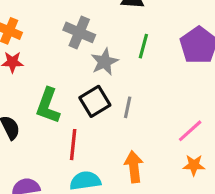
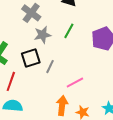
pink line: (190, 131) -> (75, 83), moved
orange arrow: (134, 167) -> (62, 106), moved

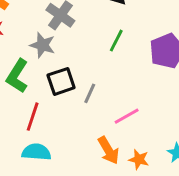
gray star: (43, 35) -> (43, 45), moved, turned 30
orange arrow: (62, 106) -> (109, 150), turned 144

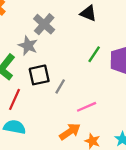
green line: (116, 41) -> (94, 54), moved
orange arrow: (109, 150) -> (70, 132), turned -100

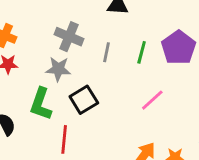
gray line: (60, 86) -> (107, 52), moved
pink line: (87, 107) -> (152, 100), moved

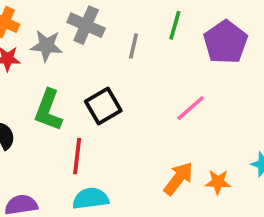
green line: (142, 52) -> (175, 25), moved
gray star: (58, 69) -> (46, 46), moved

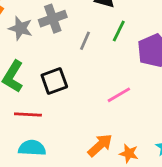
gray cross: (86, 25) -> (53, 19), turned 36
red line: (77, 156) -> (28, 115), turned 76

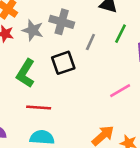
gray cross: (53, 19) -> (62, 22), turned 35
black square: (54, 81) -> (63, 63), moved

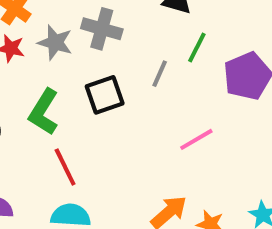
gray line: (90, 42) -> (160, 74), moved
red line: (39, 107) -> (65, 167), turned 60

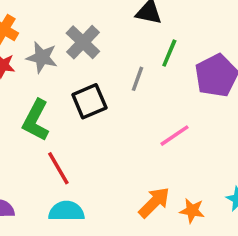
gray cross: (102, 29) -> (83, 42), turned 32

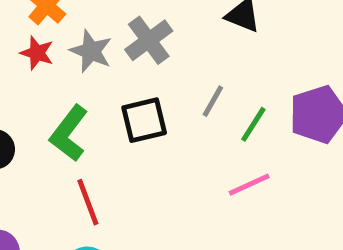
green line: (169, 53) -> (253, 124), moved

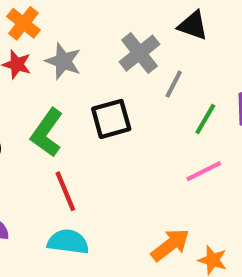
gray cross: (149, 40) -> (140, 53), moved
gray line: (213, 101) -> (174, 84), moved

